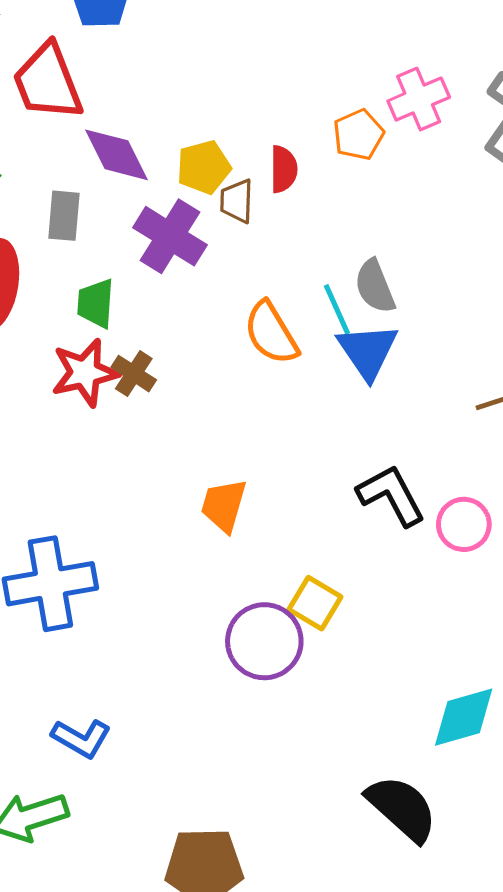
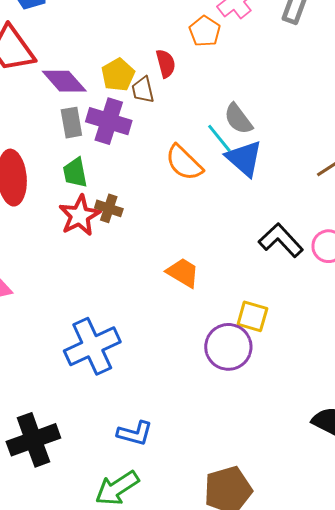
gray rectangle: (64, 216) -> (71, 123), moved
orange trapezoid: (224, 505) -> (183, 273), turned 120

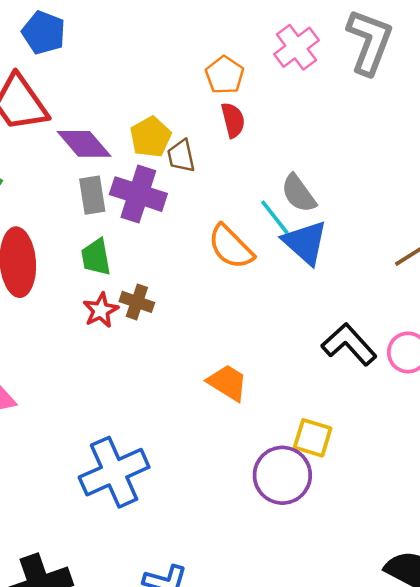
orange pentagon: (205, 31) -> (225, 75), moved
red semicircle: (166, 63) -> (233, 120), moved
red star: (80, 216) -> (101, 310), size x0.7

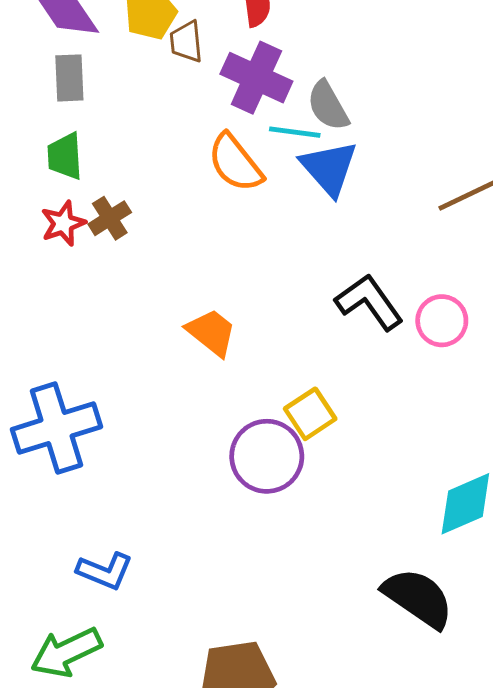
purple cross: (138, 194) -> (256, 78), moved
cyan line: (275, 217) -> (295, 132), turned -51
brown cross: (137, 302) -> (110, 218), turned 32
yellow square: (313, 438) -> (310, 414), turned 33

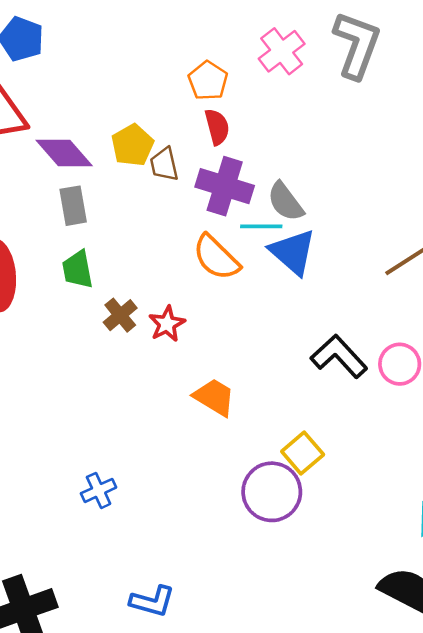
red star: (63, 223) -> (167, 324), moved
blue cross: (56, 428) -> (99, 490), size x0.5

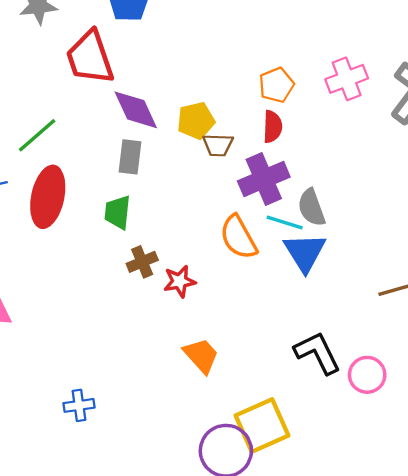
brown trapezoid: (164, 164) -> (218, 145), turned -92
purple cross: (225, 186) -> (264, 179), turned 33
yellow square: (303, 453) -> (262, 426), size x1.5

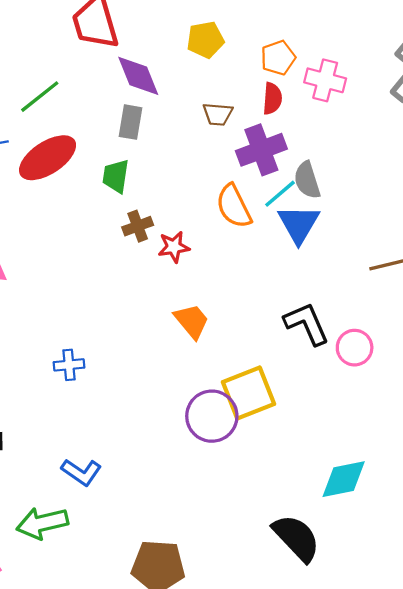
pink cross: (347, 79) -> (325, 80), moved, turned 33
yellow pentagon: (196, 121) -> (205, 40), moved
red ellipse: (48, 197) -> (48, 158), turned 42
cyan line: (285, 222) -> (280, 194), turned -60

